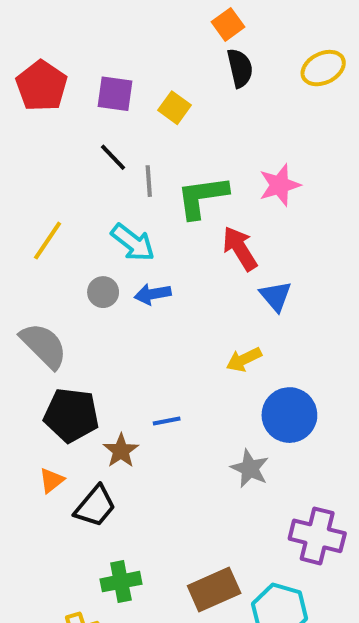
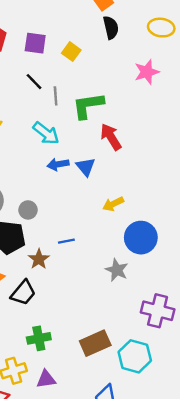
yellow ellipse: (323, 68) -> (161, 28), turned 35
pink star: (280, 185) -> (147, 72), moved
gray circle: (103, 292) -> (28, 210), moved
blue triangle: (276, 296) -> (86, 167), moved

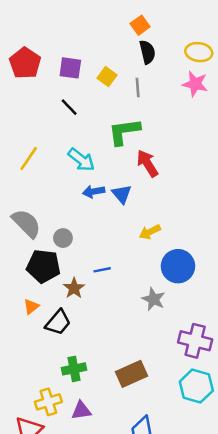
pink star: (147, 72) -> (195, 84), moved, turned 30
gray line: (56, 96) -> (138, 88), moved
cyan hexagon: (135, 356) -> (196, 386), moved

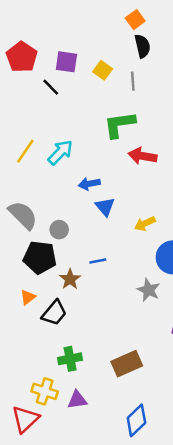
black line: (69, 107) -> (51, 87), moved
cyan arrow: (81, 160) -> (60, 152), moved, turned -84
red arrow: (147, 163) -> (142, 156), turned -48
blue triangle: (122, 194) -> (105, 207), moved
yellow cross: (48, 402) -> (45, 391), turned 35

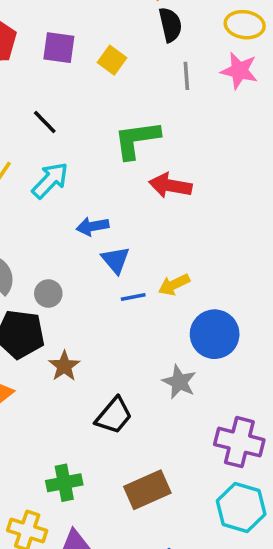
gray line: (133, 81) -> (186, 76), moved
black line: (51, 87) -> (45, 122), moved
blue line: (98, 261) -> (133, 297), moved
black trapezoid: (54, 313) -> (114, 416), moved

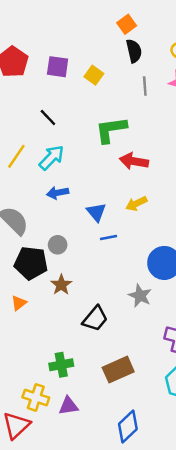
blue arrow: (93, 226) -> (58, 193), moved
yellow arrow: (174, 285) -> (136, 204), moved
gray circle: (48, 294) -> (58, 245), moved

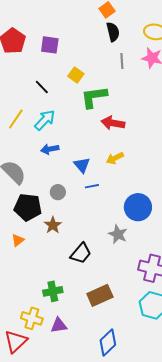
yellow square: (94, 75) -> (76, 75), moved
gray circle: (58, 245) -> (58, 192), moved

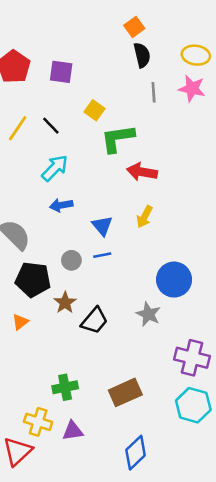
yellow line: (16, 119) -> (18, 128), moved
yellow arrow: (115, 158) -> (145, 217), turned -36
blue line: (92, 186) -> (102, 255), moved
black trapezoid: (81, 253) -> (95, 321), moved

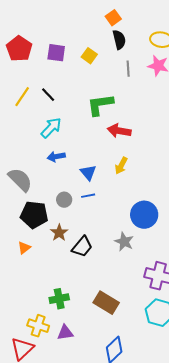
yellow square: (95, 110) -> (89, 56), moved
brown rectangle: (125, 392) -> (106, 303), turned 55

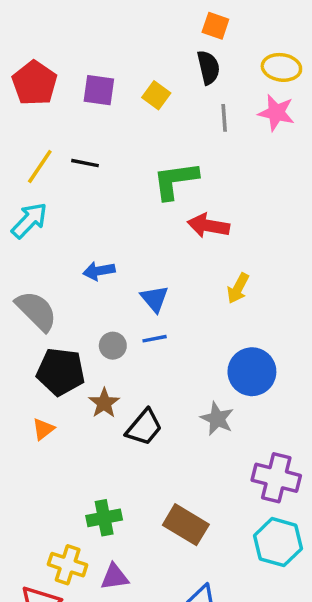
orange square: (113, 18) -> (215, 26), moved, turned -35
black line: (48, 95) -> (85, 163), turned -35
cyan arrow: (51, 128) -> (29, 220), moved
yellow arrow: (121, 166) -> (238, 288), moved

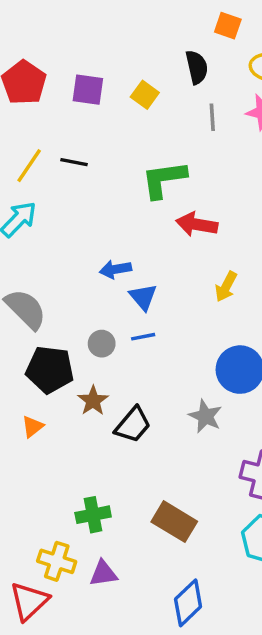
orange square: (215, 26) -> (228, 26), moved
blue arrow: (99, 271) -> (115, 269), moved

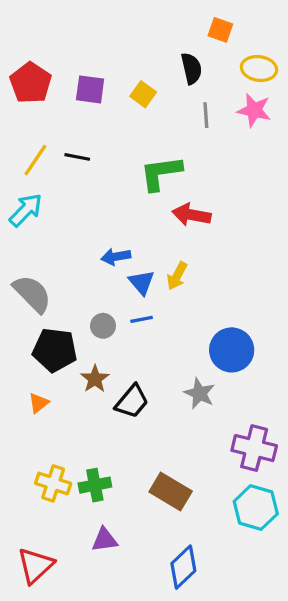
yellow arrow: (226, 287) -> (177, 276), moved
yellow cross: (57, 561) -> (53, 483), moved

